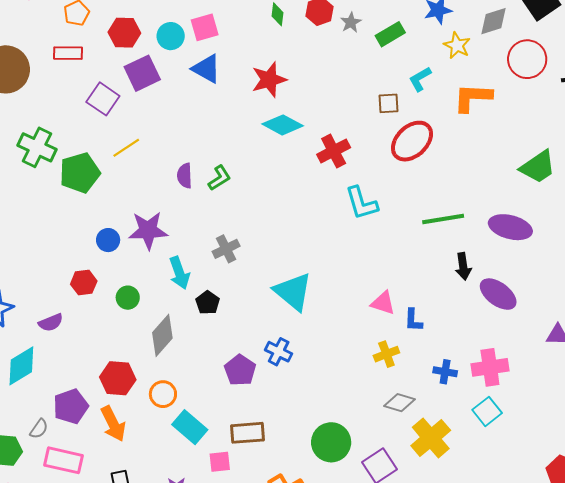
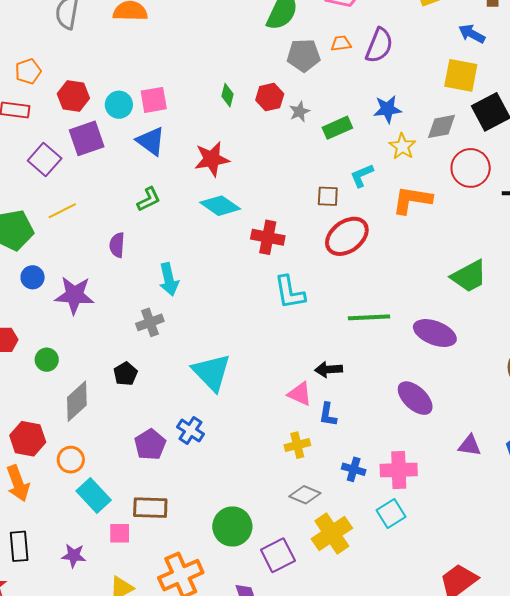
red cross: (334, 151) -> (268, 237), turned 32
green L-shape: (219, 178) -> (149, 199), moved
blue circle: (108, 240) -> (33, 277), moved
black arrow: (463, 266) -> (329, 369), moved, turned 88
cyan arrow: (179, 273) -> (169, 279), moved

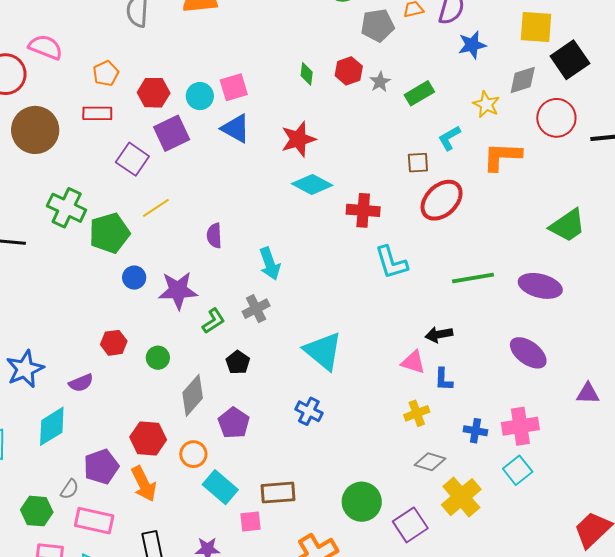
blue star: (387, 109) -> (472, 45), moved
green L-shape: (149, 199) -> (214, 321), moved
purple pentagon: (150, 445) -> (234, 423), moved

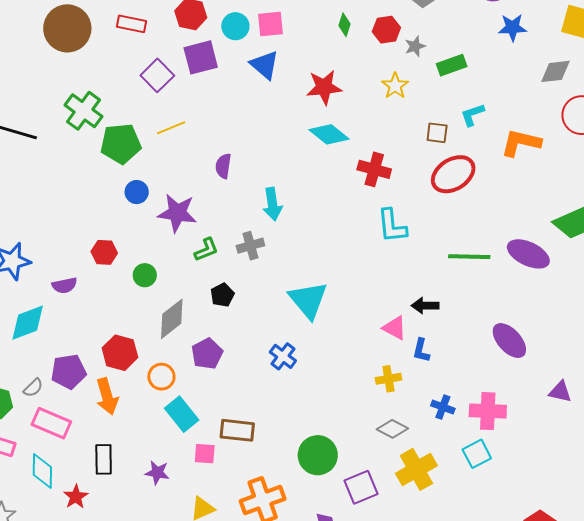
yellow star: (486, 104) -> (395, 86), moved
purple ellipse: (540, 286) -> (528, 254), moved

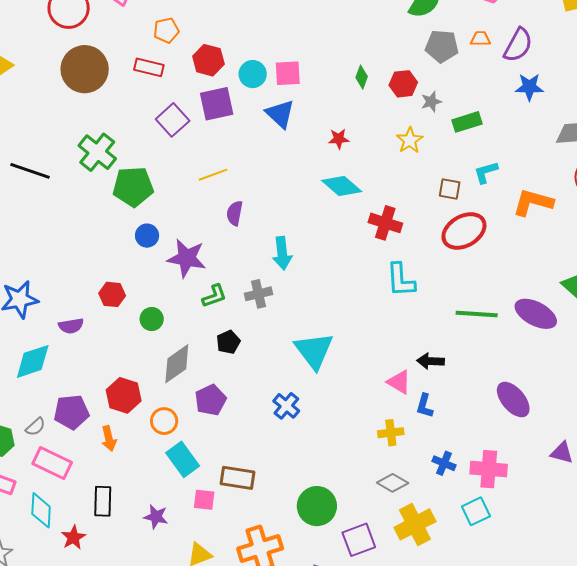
red star: (324, 87) -> (339, 139), size x0.6
yellow line: (171, 128) -> (213, 175), moved
orange arrow: (107, 396) -> (109, 439), size x0.7

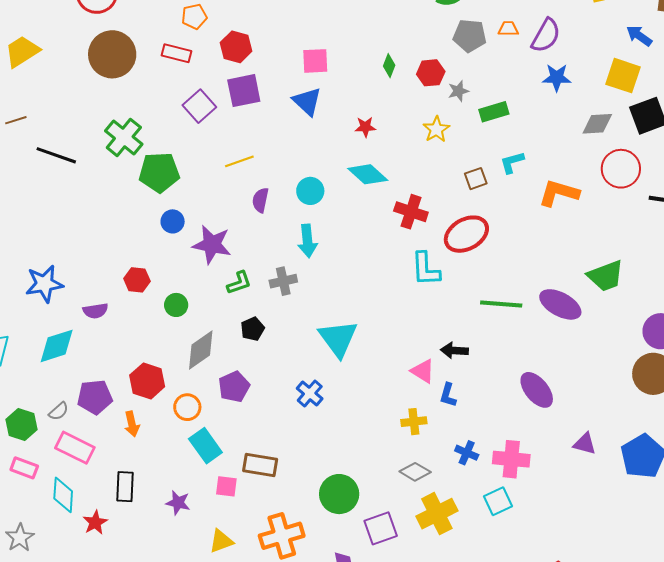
cyan circle: (253, 74) -> (310, 191), moved
brown square: (450, 189) -> (476, 179), turned -30
red ellipse: (464, 231) -> (466, 234), moved

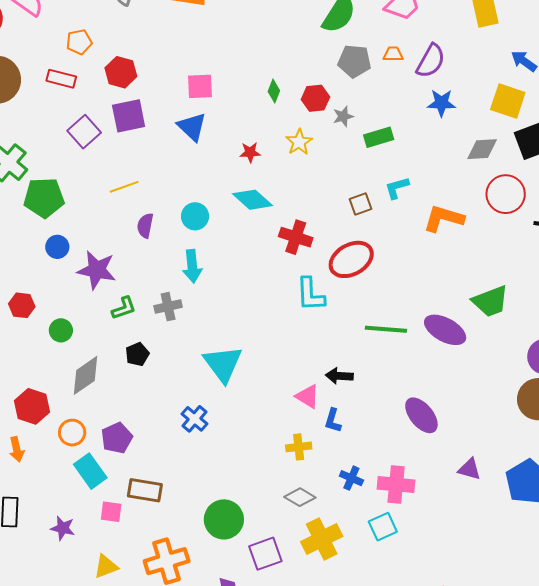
yellow star: (436, 129) -> (299, 142), moved
purple pentagon: (234, 387) -> (117, 438), moved

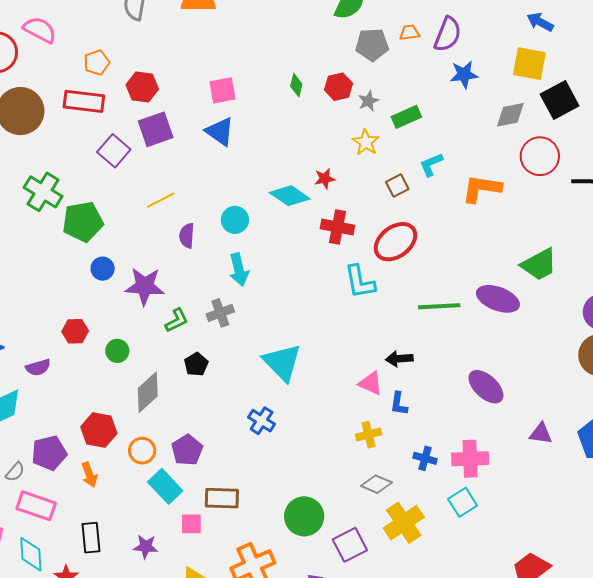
red rectangle: (61, 79) -> (84, 101), size x1.4
yellow star: (299, 142) -> (366, 142), moved
red star: (250, 152) -> (325, 179), moved

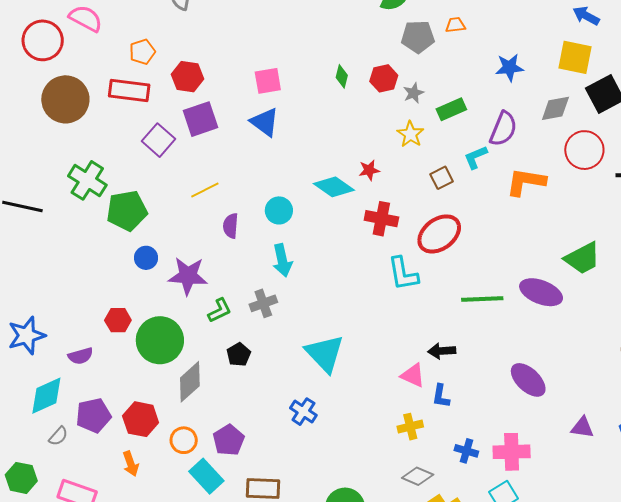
purple semicircle: (448, 34) -> (503, 129), moved
green circle: (117, 351) -> (160, 340), size x2.0
purple pentagon: (49, 453) -> (93, 415), moved
gray semicircle: (15, 472) -> (58, 436), moved

